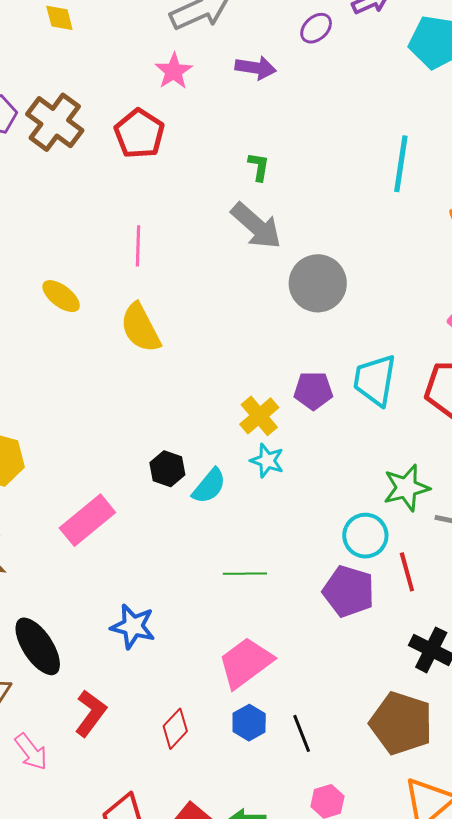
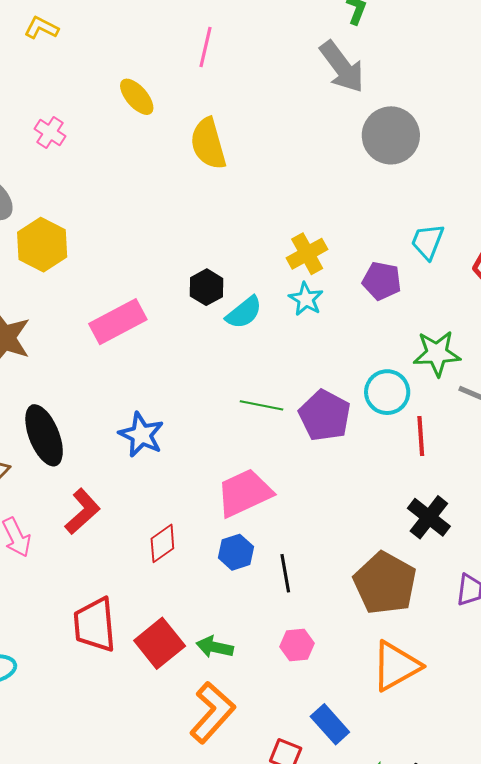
pink line: (138, 246) -> (205, 47), moved
cyan trapezoid: (375, 380) -> (428, 242), size x0.7
purple pentagon: (313, 391) -> (382, 281), moved
purple pentagon: (349, 591) -> (325, 416), moved

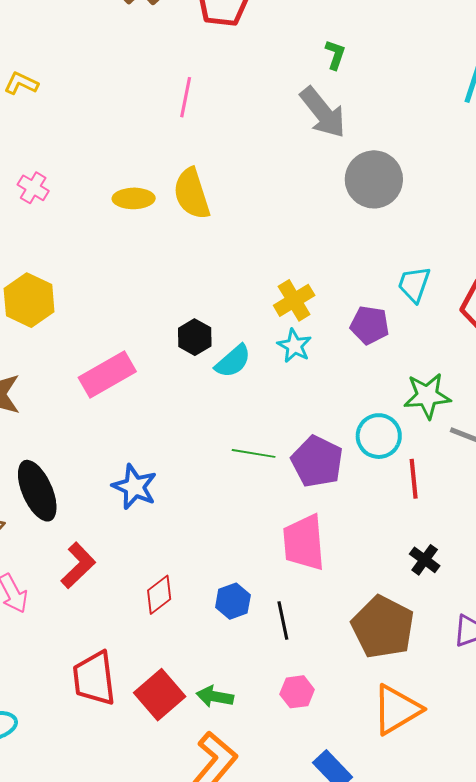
yellow ellipse: (137, 97) -> (134, 198), moved, turned -48
pink trapezoid: (244, 493) -> (304, 542), moved, turned -68
black cross: (429, 517) -> (425, 560), size x0.7

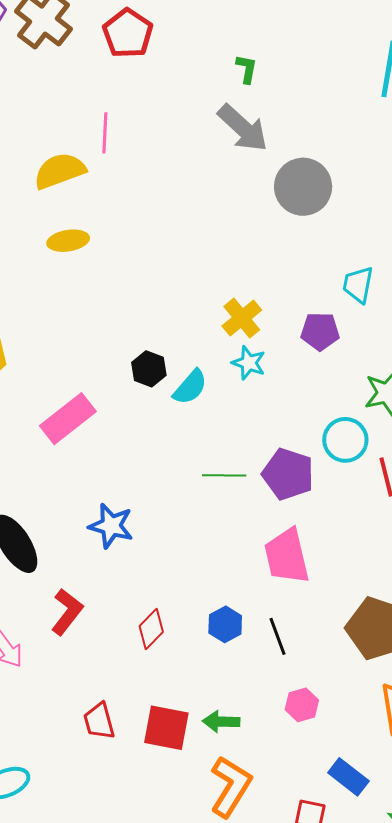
yellow semicircle: (192, 194) -> (60, 171), moved, turned 96
red trapezoid: (94, 678) -> (99, 721), size x0.7
red square: (160, 695) -> (166, 728), turned -30

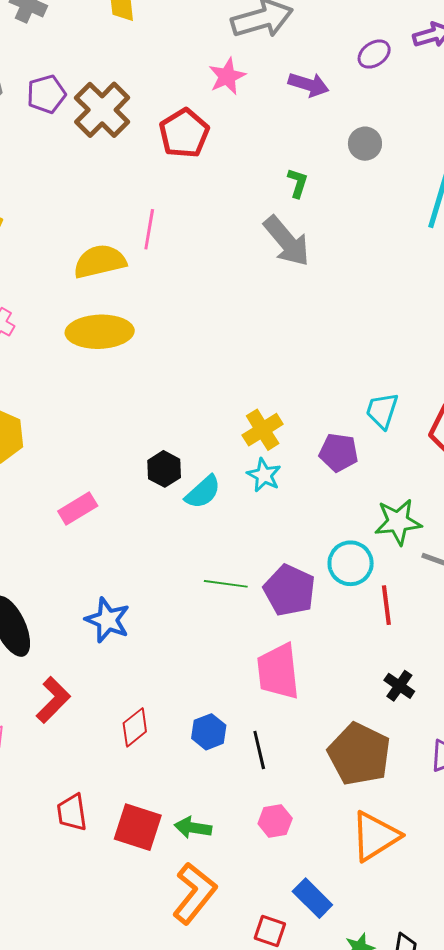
gray circle: (303, 187) -> (365, 144), moved, size x0.6
yellow ellipse: (68, 241) -> (100, 332), size x1.6
pink rectangle: (68, 419) -> (78, 508), size x0.7

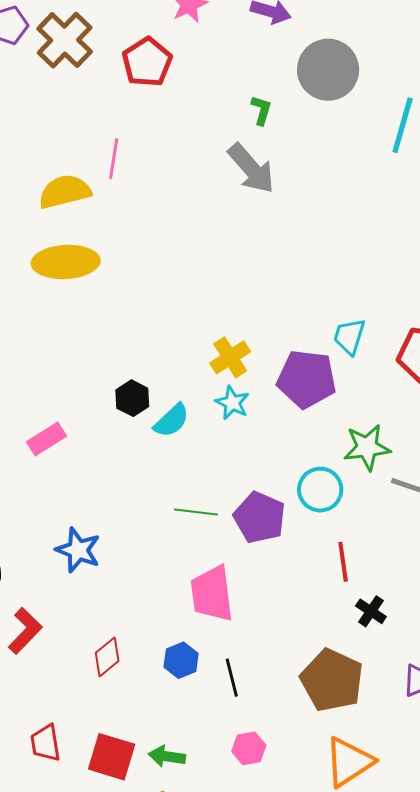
gray circle: (365, 144) -> (328, 70), size x1.8
purple pentagon: (339, 453) -> (307, 379), size x1.5
red line: (386, 605) -> (343, 562), moved
pink trapezoid: (278, 672) -> (212, 594), moved

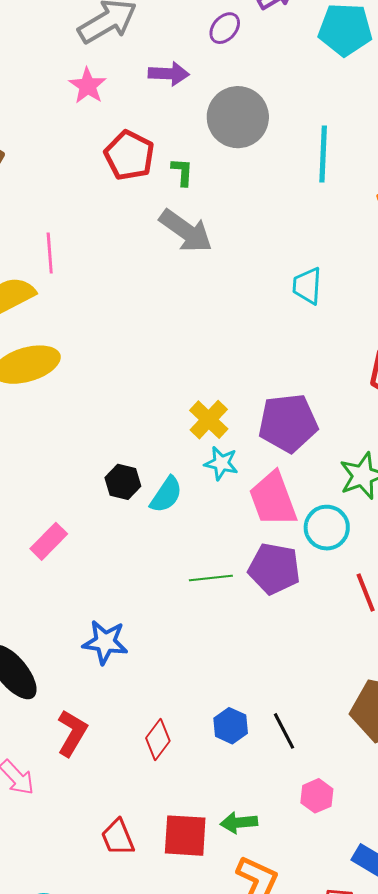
red pentagon: (147, 62) -> (129, 155), moved
cyan trapezoid: (349, 336) -> (307, 286), moved
pink trapezoid: (212, 594) -> (273, 499), moved

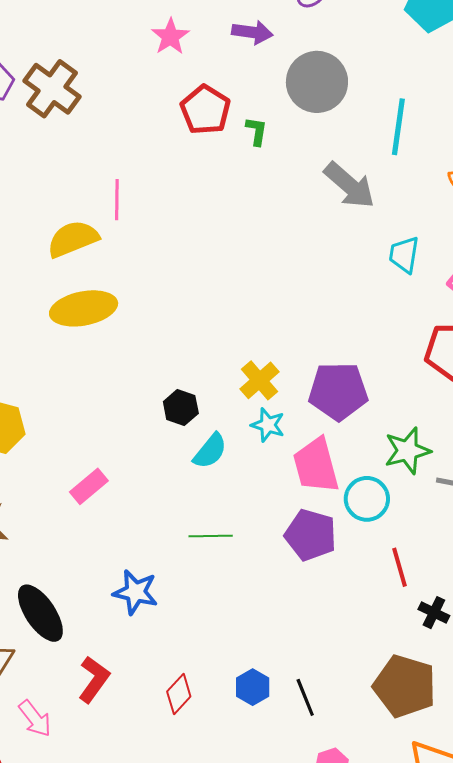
gray arrow: (186, 231) -> (349, 185), moved
cyan trapezoid: (307, 286) -> (404, 255), moved
black hexagon: (123, 482) -> (181, 407), moved
green line: (211, 578) -> (211, 536), moved

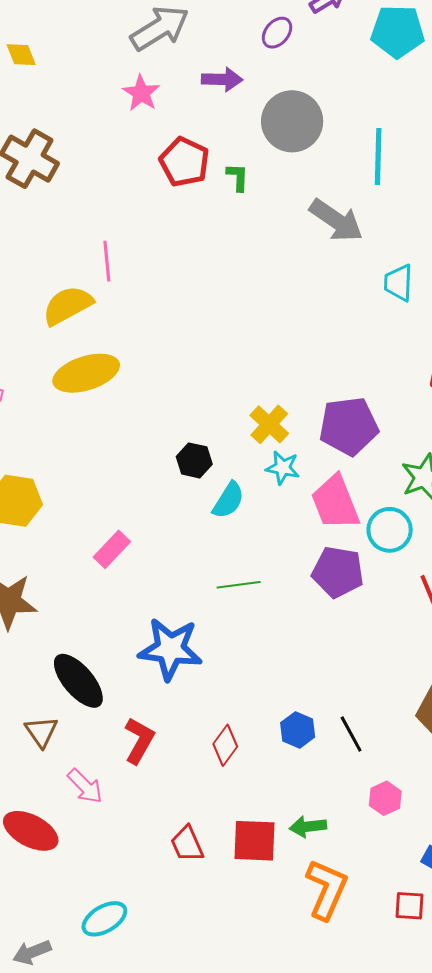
blue star: (135, 592) -> (170, 649), size x1.4

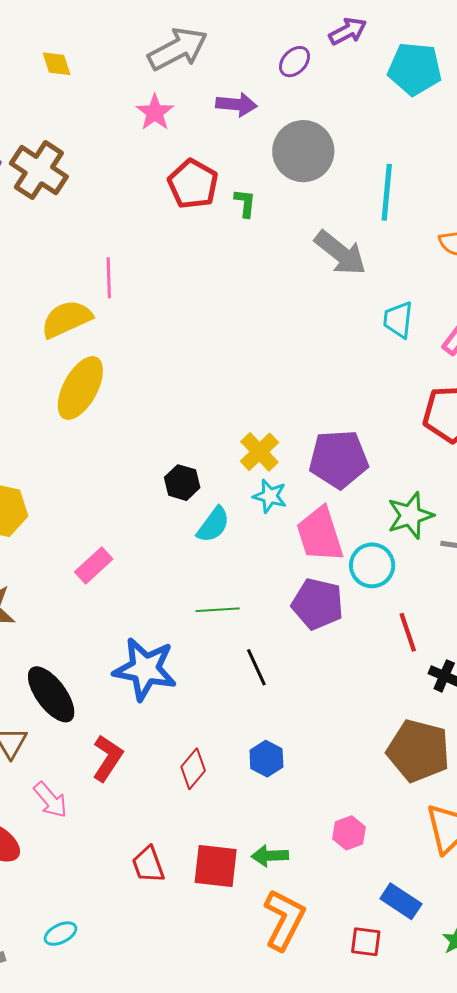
yellow diamond: (21, 55) -> (57, 64), moved
yellow ellipse: (86, 373) -> (80, 388), turned -48
black line: (351, 734) -> (256, 667), moved
cyan ellipse: (104, 919) -> (60, 934), size x0.7

